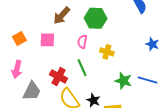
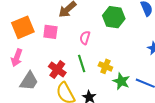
green hexagon: (96, 18) -> (114, 17), moved
orange square: (19, 38) -> (23, 27), size x1.6
yellow cross: (107, 52) -> (105, 66), moved

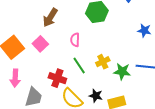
pink square: (50, 32) -> (40, 44), turned -35
yellow cross: (105, 66) -> (103, 62), turned -32

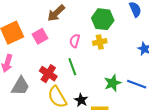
yellow cross: (103, 62) -> (100, 42), moved
green star: (122, 71) -> (113, 83), turned 30

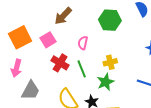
yellow cross: (100, 42) -> (110, 62), moved
red cross: (48, 74) -> (60, 63), moved
green star: (113, 83) -> (106, 82), moved

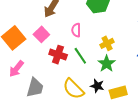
pink arrow: (16, 68) -> (16, 69), turned 36

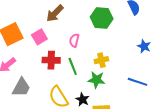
red cross: (58, 55) -> (51, 60), turned -30
green star: (107, 64) -> (96, 80), turned 30

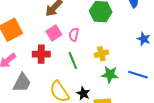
pink square: (39, 37) -> (54, 33), moved
red cross: (51, 60) -> (41, 54), moved
green star: (96, 80) -> (110, 74), moved

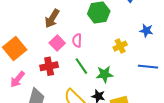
yellow cross: (101, 54) -> (120, 46), moved
green star: (110, 74) -> (105, 74), moved

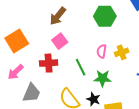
pink semicircle: (77, 40) -> (102, 51), moved

